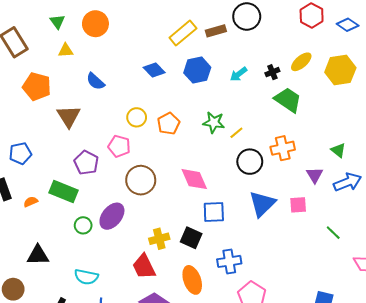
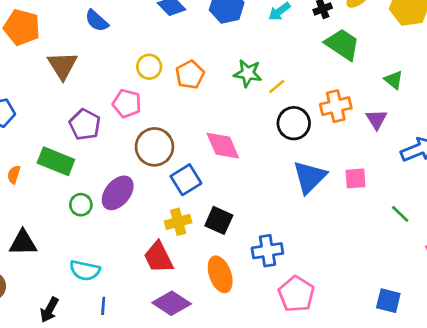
green triangle: (338, 150) -> (394, 80), moved
purple triangle: (315, 175) -> (377, 119), moved
orange semicircle: (31, 202) -> (14, 174), turned -48
blue square: (214, 212) -> (186, 180), moved, turned -30

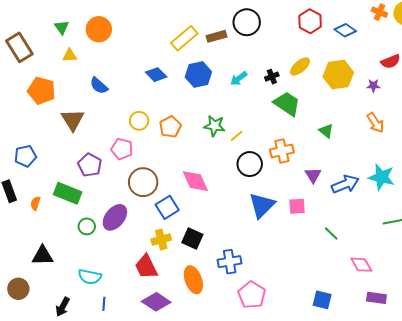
purple triangle: (377, 119) -> (313, 175), moved

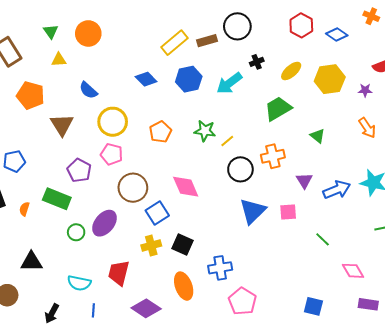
black cross: (272, 77) -> (257, 62), moved
cyan arrow: (239, 79) -> (229, 83), size x1.5
green trapezoid: (287, 104) -> (278, 109), turned -64
yellow circle: (139, 121) -> (113, 122), moved, size x1.5
red trapezoid: (146, 267) -> (119, 273), moved, turned 40

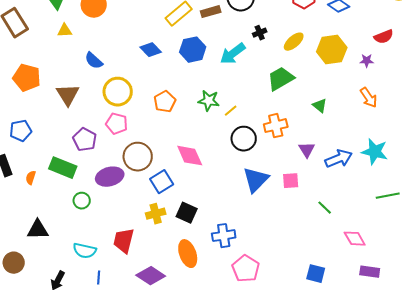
orange pentagon: (30, 95) -> (27, 78), moved
purple ellipse: (105, 223) -> (110, 177), moved, turned 36

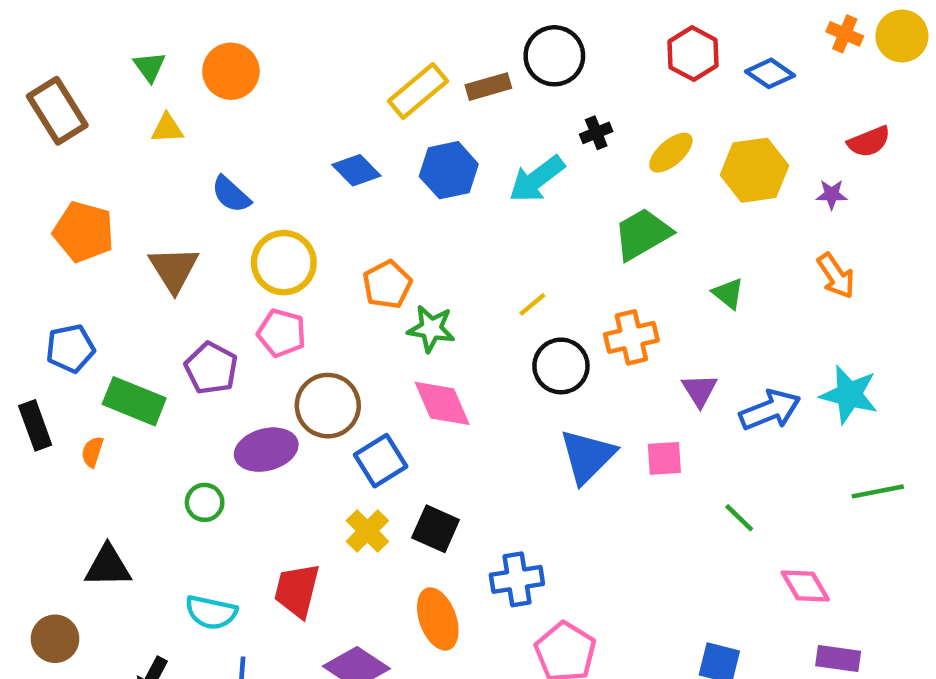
green star: (209, 101) -> (431, 329), moved
green rectangle: (63, 168) -> (134, 401), moved
yellow cross: (156, 214) -> (367, 531), turned -30

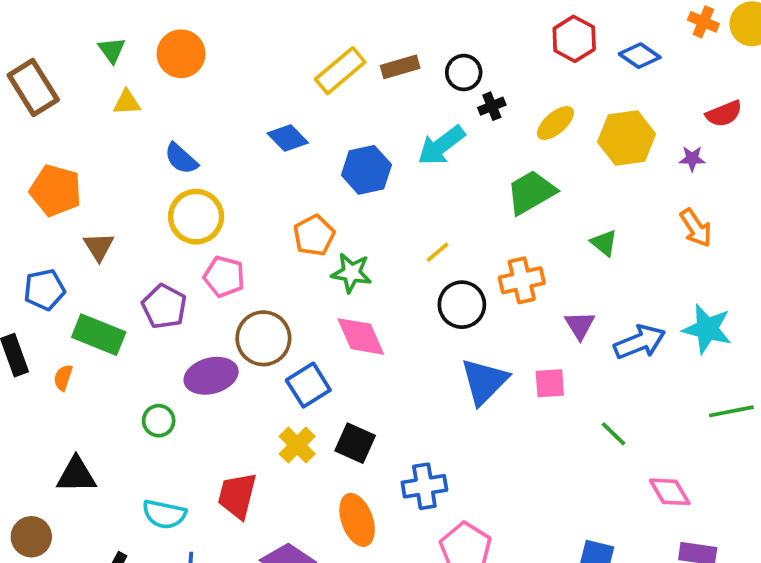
black circle: (554, 56) -> (464, 73), moved, size x0.7
blue hexagon: (449, 170) -> (366, 170), moved
yellow circle: (284, 263) -> (196, 217), moved
brown triangle: (174, 269) -> (99, 247), moved, size x0.7

